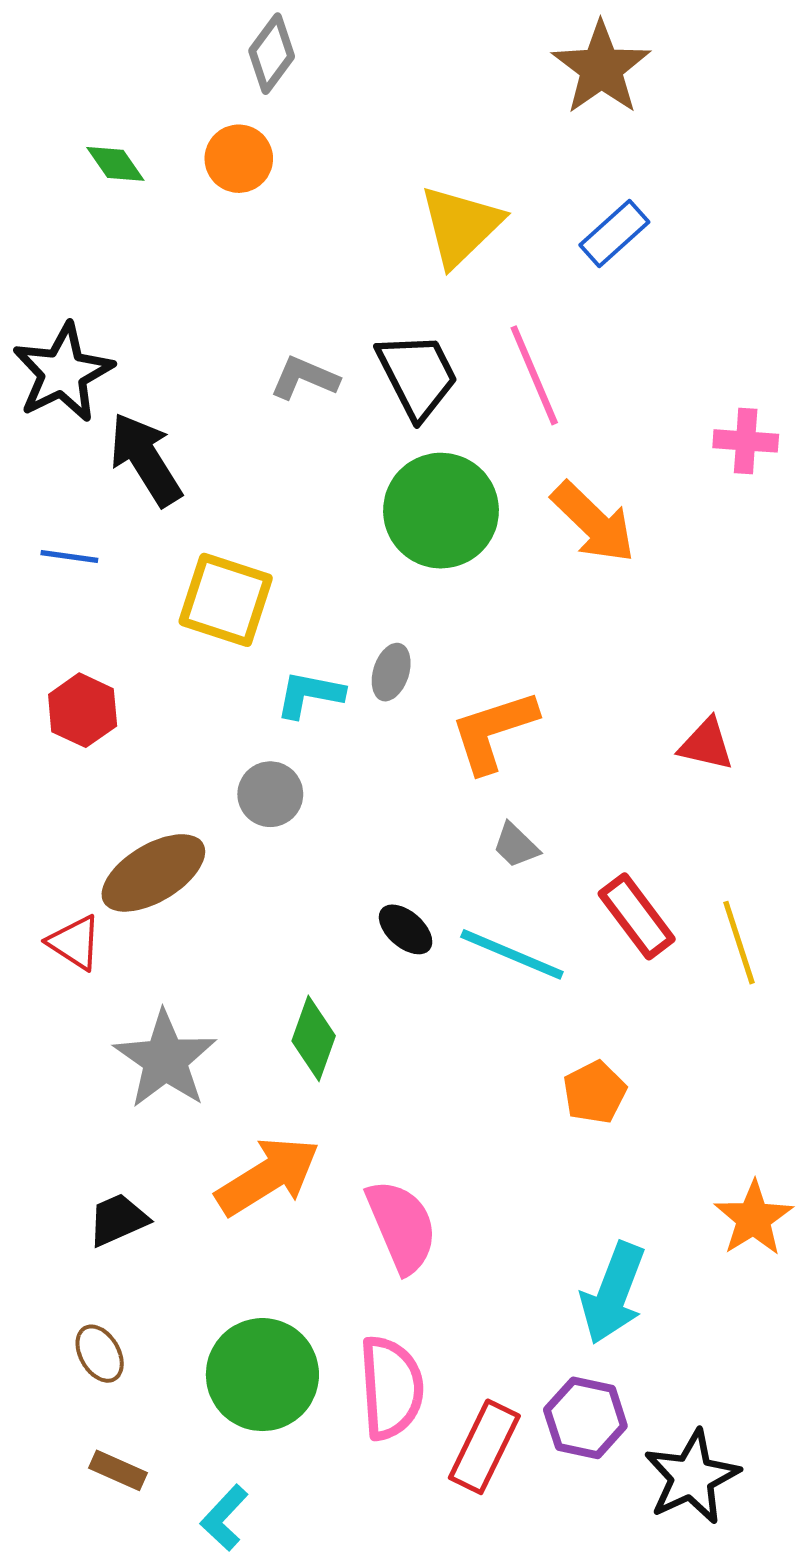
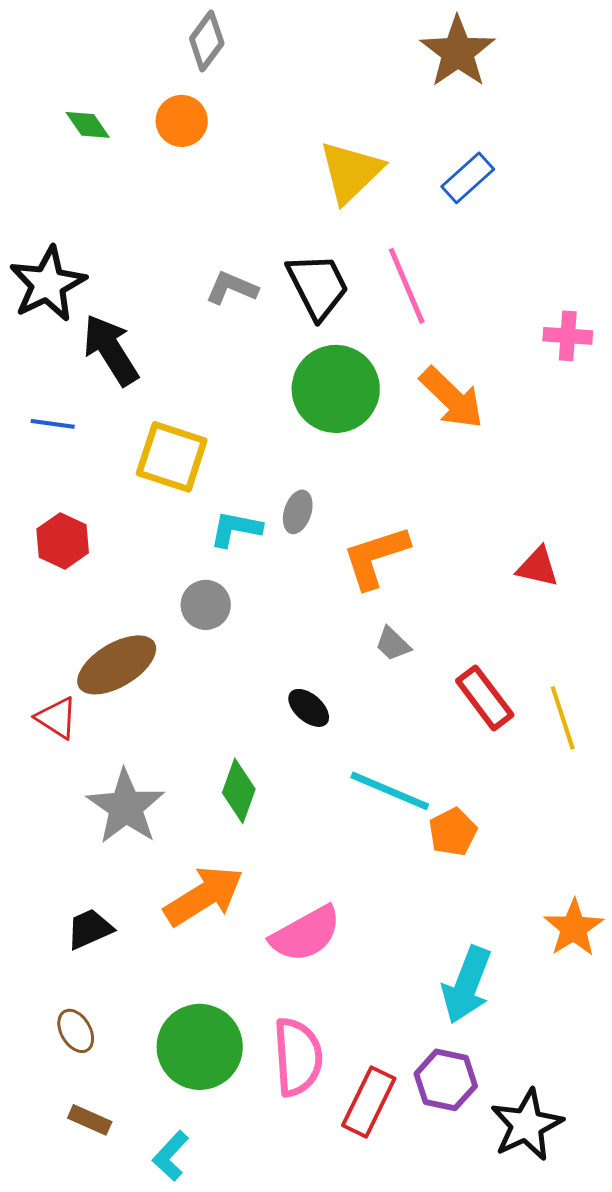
cyan line: (512, 954) -> (390, 791), moved
pink semicircle: (402, 1226) -> (306, 934), turned 84

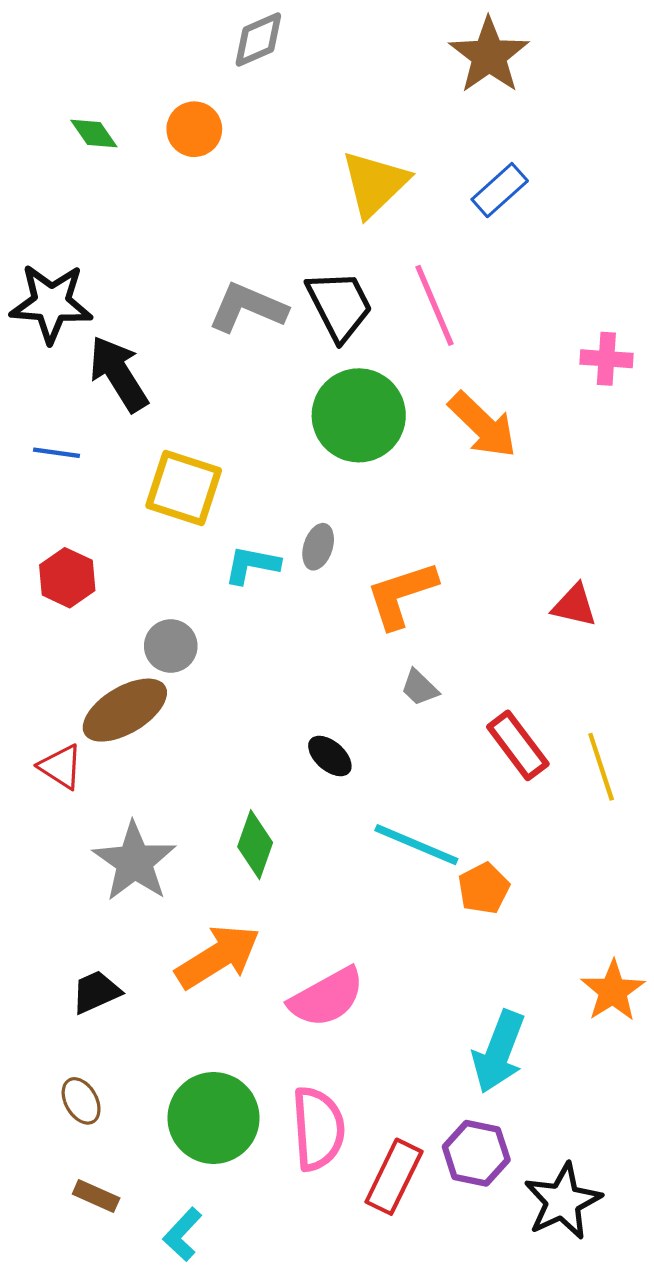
gray diamond: (207, 41) -> (258, 40), moved, turned 30
black star: (48, 284) -> (51, 303), turned 30
gray L-shape: (232, 288) -> (248, 308), size x1.4
gray circle: (206, 605) -> (171, 646), moved

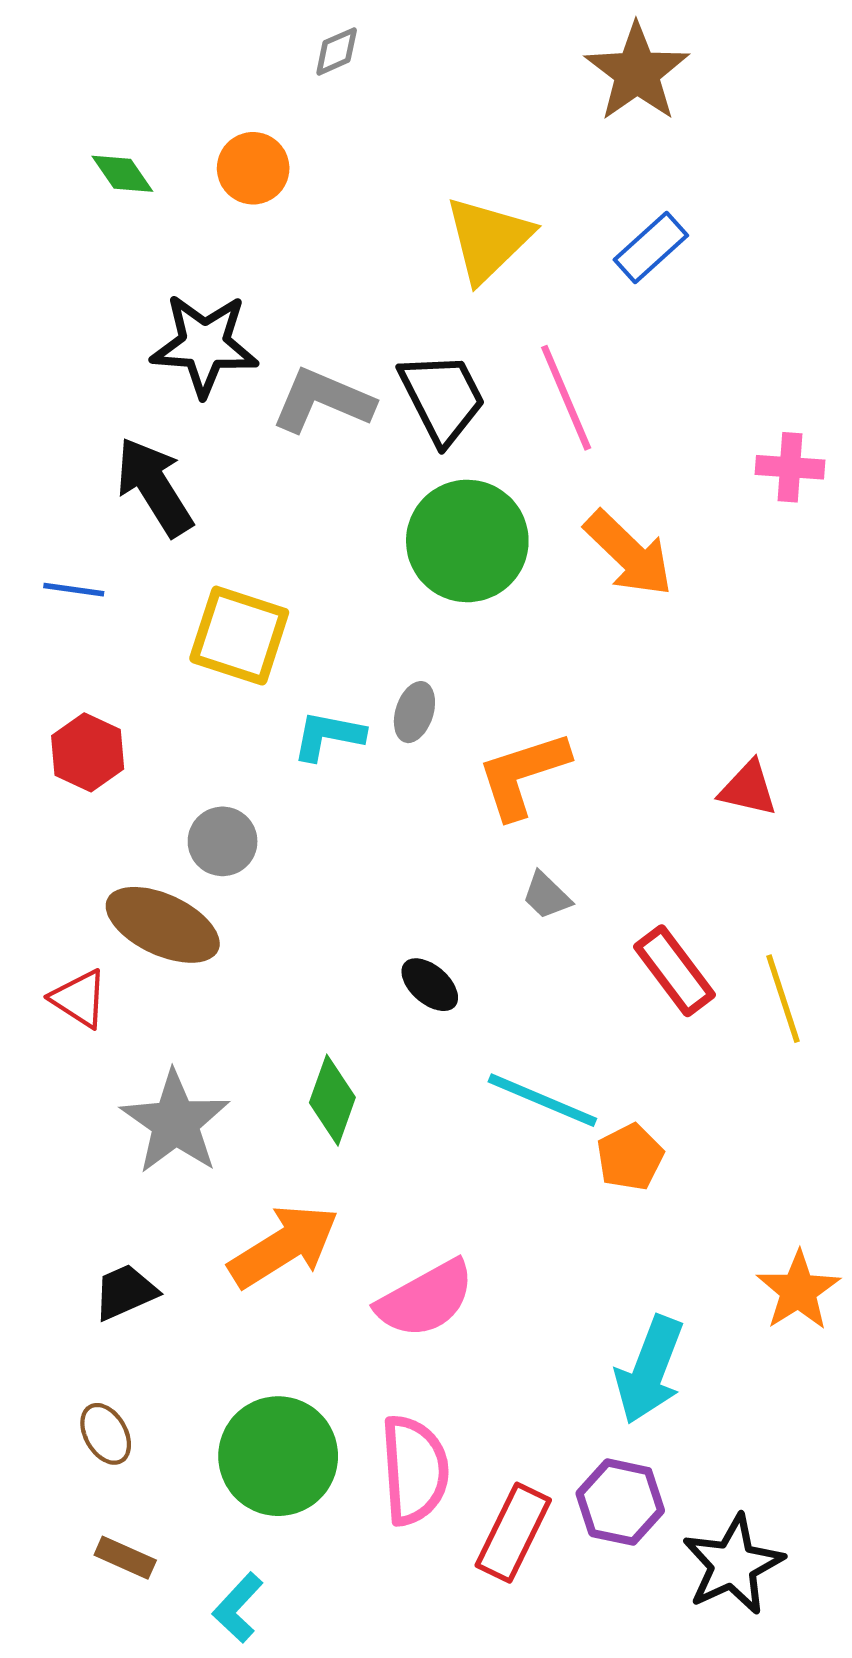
gray diamond: (258, 40) -> (337, 51), size x0.7
black star: (51, 303) -> (204, 345), moved
brown ellipse: (125, 710) -> (163, 925), turned 56

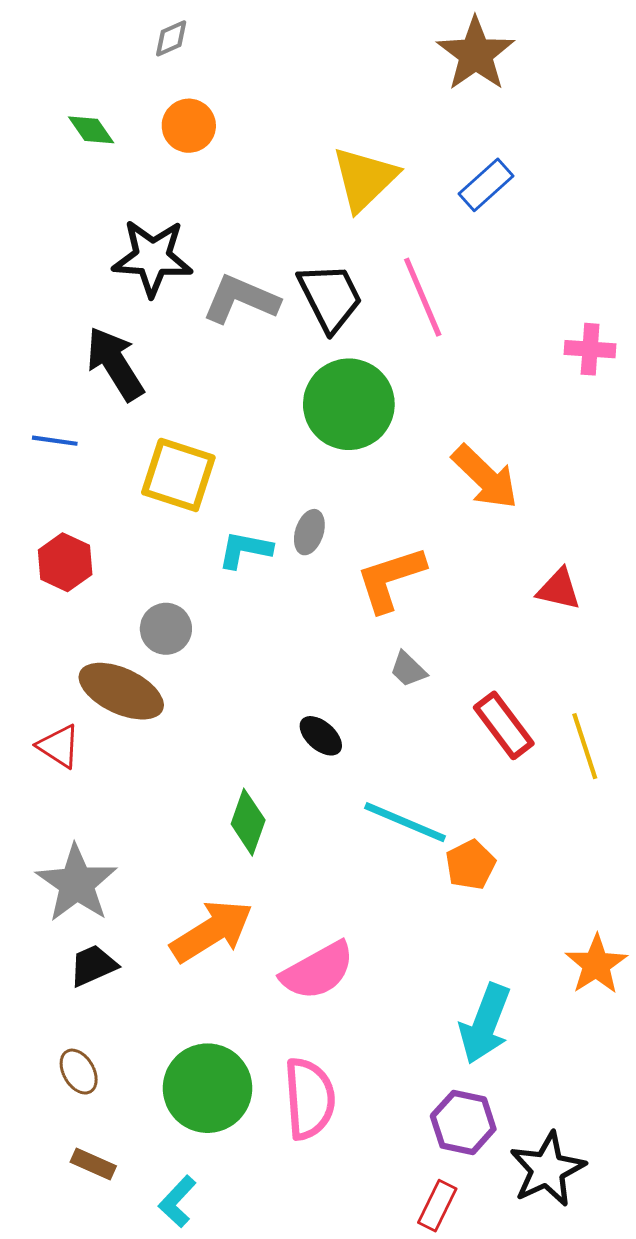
gray diamond: (337, 51) -> (171, 38), moved
orange arrow: (629, 553) -> (485, 477), moved
gray star: (175, 1122) -> (77, 883), moved
red rectangle: (513, 1533) -> (437, 1206), moved, size x0.7

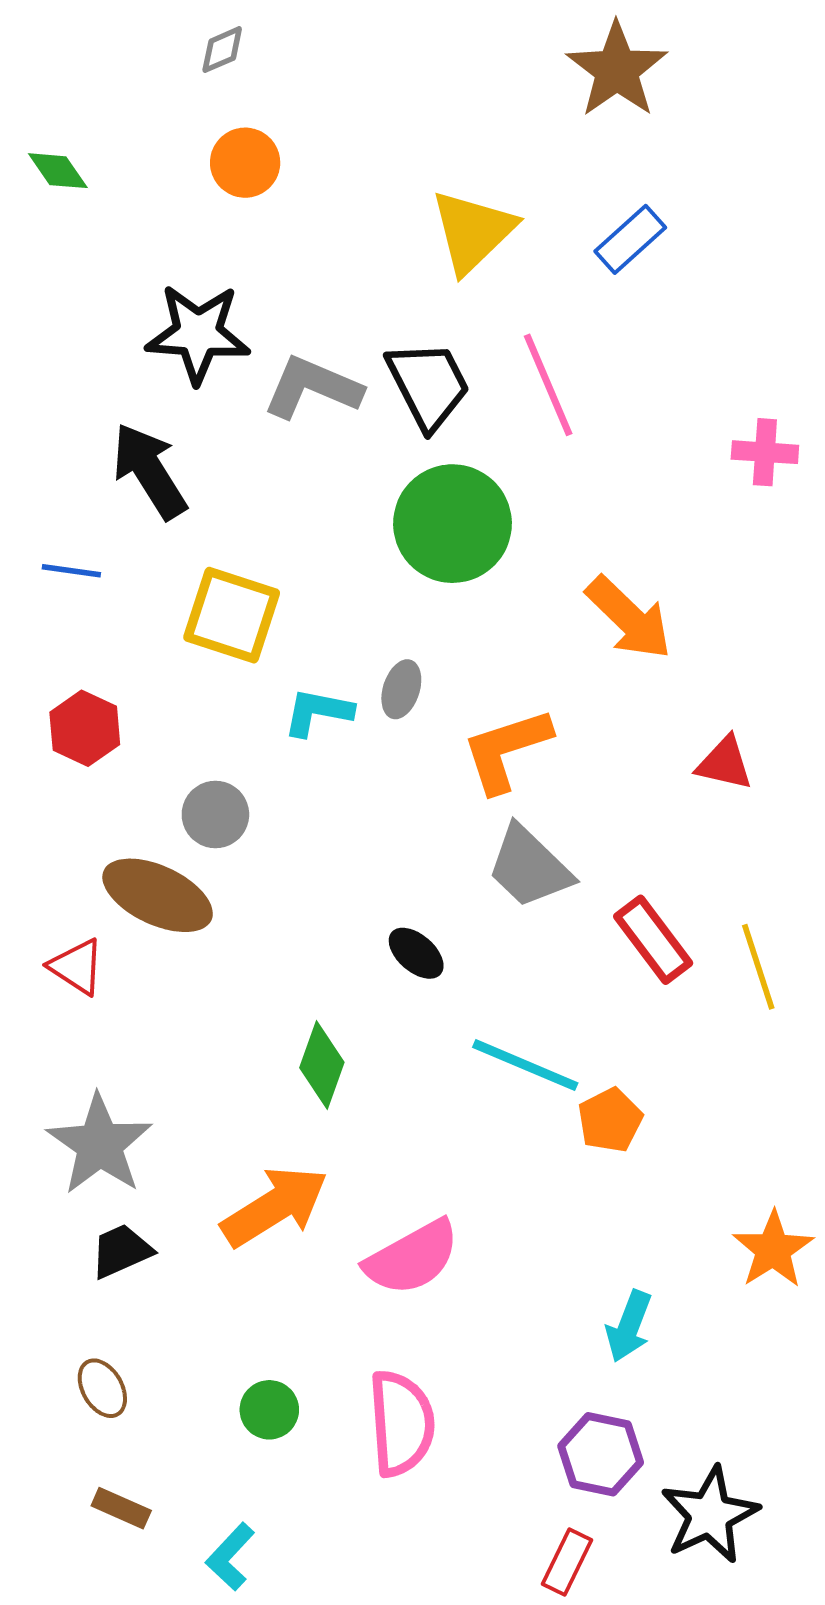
green diamond: (91, 130) -> (58, 171), moved
gray trapezoid: (408, 669) -> (529, 867), size x1.8
cyan arrow: (485, 1024) -> (629, 1326), size x0.7
green circle: (208, 1088) -> (269, 1410), size x0.5

